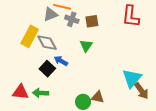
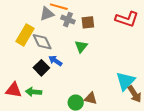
red L-shape: (131, 16) -> (127, 19), turned -80

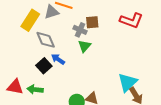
gray cross: (68, 20) -> (80, 30), moved
yellow rectangle: (25, 35) -> (30, 20), moved

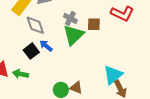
brown square: (92, 22) -> (94, 24), moved
green triangle: (84, 46) -> (73, 35), size x1.6

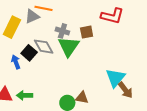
gray diamond: (35, 25) -> (44, 47), moved
blue arrow: (46, 46) -> (16, 62), moved, turned 40
black square: (31, 51) -> (29, 53), moved

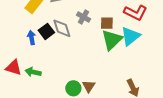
green triangle: (69, 47) -> (112, 40), moved
cyan triangle: (115, 78) -> (130, 36), moved
brown triangle: (82, 98) -> (89, 86), turned 40

